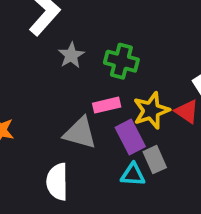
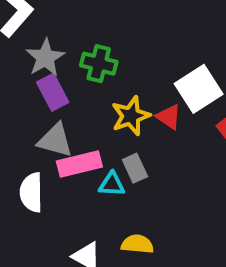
gray star: (71, 55) -> (45, 58), size x1.4
pink rectangle: (107, 105) -> (79, 164), moved, size x1.5
purple rectangle: (130, 137) -> (53, 92), moved

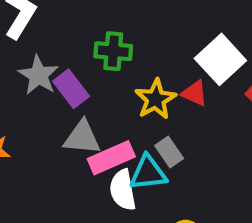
gray star: (45, 58) -> (38, 75), moved
cyan triangle: (112, 184) -> (148, 173), size x1.4
white semicircle: (31, 192) -> (123, 190), moved

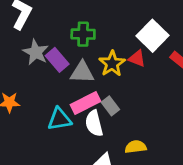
gray triangle: (82, 138) -> (82, 72), moved
gray rectangle: (169, 152) -> (110, 106), moved
cyan triangle: (148, 173) -> (59, 119), moved

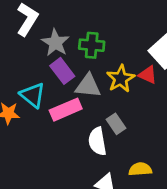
gray star: (36, 52) -> (55, 43), moved
pink rectangle: (85, 103) -> (66, 110), moved
cyan triangle: (59, 119) -> (33, 95), moved, turned 45

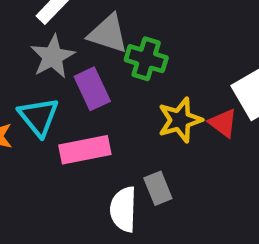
gray star: (55, 43) -> (53, 57), moved
gray triangle: (88, 86) -> (108, 34), moved

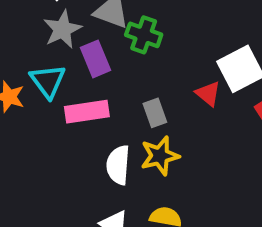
yellow star: (180, 120) -> (160, 156), moved
gray rectangle: (158, 188) -> (155, 113), moved

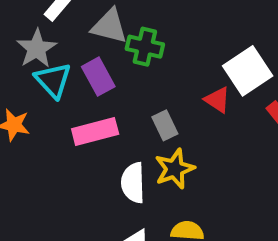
gray star: (62, 29) -> (37, 49), moved
cyan triangle: (48, 81) -> (53, 80), moved

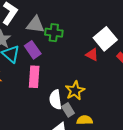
gray rectangle: (165, 125) -> (68, 110), moved
pink rectangle: (95, 132) -> (34, 77), turned -65

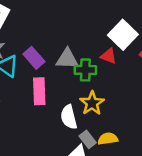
gray triangle: (35, 25) -> (67, 59), moved
green cross: (54, 33) -> (85, 70), moved
gray rectangle: (68, 110) -> (88, 139), moved

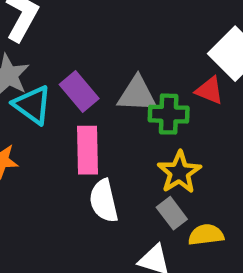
white semicircle: (69, 117) -> (104, 201), moved
gray rectangle: (88, 139) -> (172, 213), moved

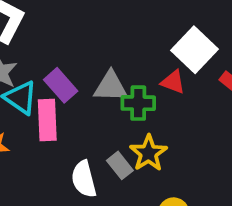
pink rectangle: (88, 150) -> (47, 120), moved
gray rectangle: (172, 213) -> (120, 165), moved

